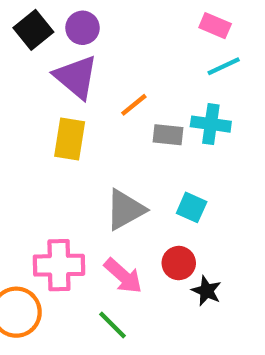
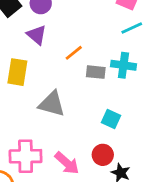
purple triangle: (76, 77) -> (37, 35), size x0.7
yellow rectangle: (70, 139) -> (17, 72), moved
gray triangle: (125, 210) -> (52, 104), moved, turned 44

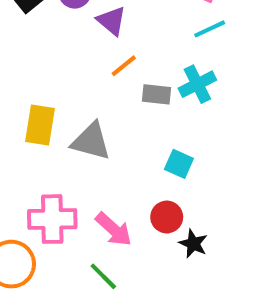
purple triangle: (37, 35) -> (112, 21), moved
cyan cross: (123, 65) -> (197, 84), turned -35
yellow rectangle: (17, 72) -> (40, 125), moved

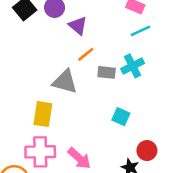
yellow rectangle: (40, 125) -> (43, 114), moved
gray triangle: (91, 141) -> (65, 82), moved
red circle: (167, 217) -> (147, 151), moved

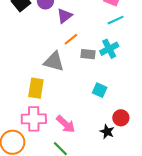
purple triangle: (78, 26) -> (65, 16), turned 42

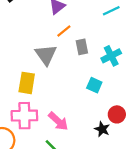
cyan cross: (109, 49) -> (111, 56), moved
gray rectangle: (88, 54) -> (82, 47), turned 72
gray triangle: (54, 61) -> (46, 55), turned 40

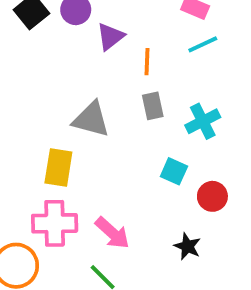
orange line: (64, 31) -> (147, 62), moved, turned -49
gray triangle: (46, 55) -> (91, 119), turned -40
red circle: (117, 114) -> (212, 196), moved

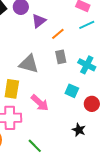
orange line: (147, 62) -> (58, 34), turned 48
cyan cross: (203, 121) -> (87, 65), turned -36
pink arrow: (112, 233) -> (40, 103), moved

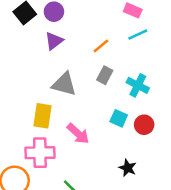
purple triangle: (39, 21) -> (54, 41), moved
gray rectangle: (61, 57) -> (105, 75), turned 40
red circle: (92, 104) -> (144, 125), moved

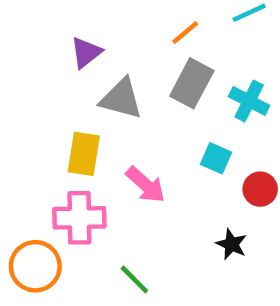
purple triangle: (54, 41) -> (86, 52), moved
gray rectangle: (105, 75) -> (192, 83), size x1.5
red circle: (144, 125) -> (260, 189), moved

